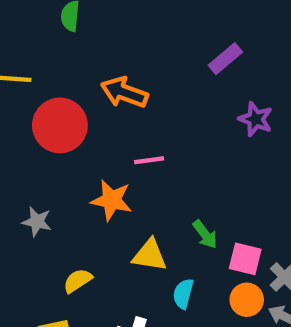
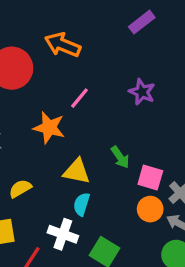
purple star: (256, 119) -> (142, 92), moved
pink line: (149, 160) -> (79, 98), turned -45
cyan semicircle: (183, 294) -> (82, 204), moved

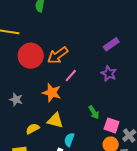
purple rectangle: (142, 22) -> (111, 44), moved
orange arrow: (63, 45) -> (58, 55), moved, turned -60
yellow triangle: (77, 171) -> (55, 120), moved

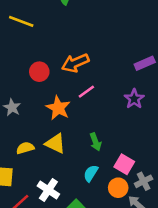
red circle: (31, 56) -> (39, 72), moved, size x0.6
green arrow: (94, 112) -> (96, 142), moved
cyan semicircle: (69, 140) -> (91, 173), moved

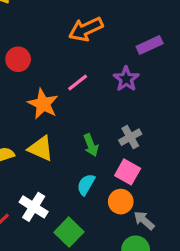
orange arrow: (75, 63) -> (86, 29), moved
purple star: (134, 99) -> (126, 79), moved
gray cross: (144, 181) -> (130, 137), moved

